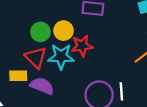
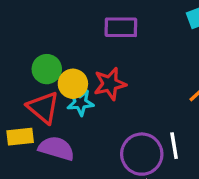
yellow circle: (64, 31) -> (73, 84), moved
cyan star: (61, 57) -> (80, 103), size x0.7

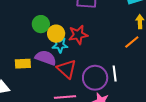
red triangle: (43, 108) -> (67, 69), moved
purple semicircle: (56, 148) -> (46, 58), moved

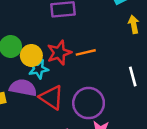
orange line: (132, 42) -> (86, 52), moved, turned 35
white line: (115, 74) -> (133, 76), moved

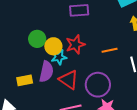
orange line: (86, 52) -> (110, 50), moved
purple semicircle: (23, 88) -> (46, 72), turned 90

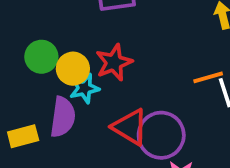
orange line: (110, 50) -> (208, 77), moved
red triangle: (69, 80) -> (130, 127), moved

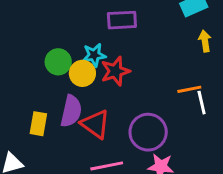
cyan star: (84, 88) -> (94, 55), moved
red triangle: (130, 127) -> (95, 124), moved
yellow rectangle: (23, 136) -> (38, 124), turned -70

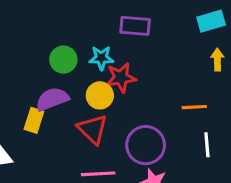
yellow circle: (82, 73) -> (100, 95), moved
white line: (202, 103) -> (207, 145), moved
purple semicircle: (71, 111) -> (52, 99), moved, turned -132

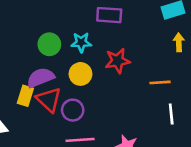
red star: (121, 78) -> (117, 61), moved
red triangle: (93, 129) -> (49, 100), moved
purple circle: (146, 145) -> (73, 110), moved, size x0.7

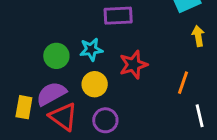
orange line: (160, 82) -> (183, 83), turned -60
yellow rectangle: (25, 96) -> (24, 107), moved
purple circle: (73, 110) -> (105, 120), moved

